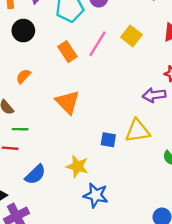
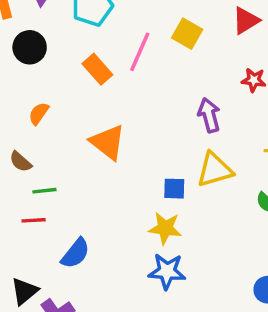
purple arrow: (154, 95) -> (209, 115), moved, turned 90
yellow star: (77, 166) -> (165, 228), moved

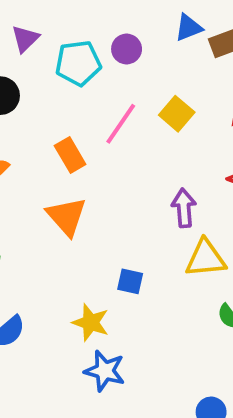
orange rectangle: (97, 69) -> (70, 155), moved
yellow triangle: (215, 170) -> (206, 258), moved
yellow star: (165, 228) -> (91, 323), moved

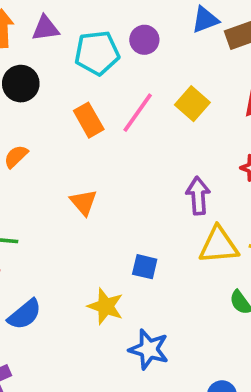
purple triangle: (25, 39) -> (45, 28), turned 36
orange rectangle: (70, 155) -> (89, 120), moved
orange triangle: (67, 216) -> (83, 202), size x0.7
blue star: (105, 371) -> (149, 349), moved

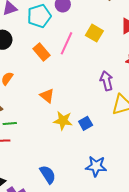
blue square: (145, 267) -> (86, 123), turned -32
yellow star: (106, 306) -> (63, 121), moved
blue semicircle: (25, 314) -> (48, 174), moved, turned -72

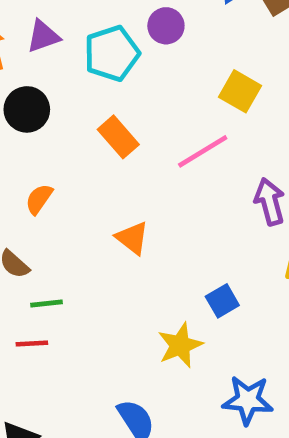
pink line: (67, 43) -> (203, 151), moved, turned 35
yellow star: (63, 121) -> (180, 345), moved, turned -30

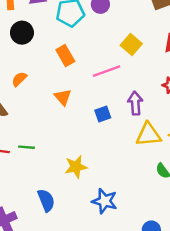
orange triangle: (132, 238) -> (63, 97), moved
blue square: (222, 301) -> (103, 114), moved
green line: (47, 304) -> (27, 147), moved

